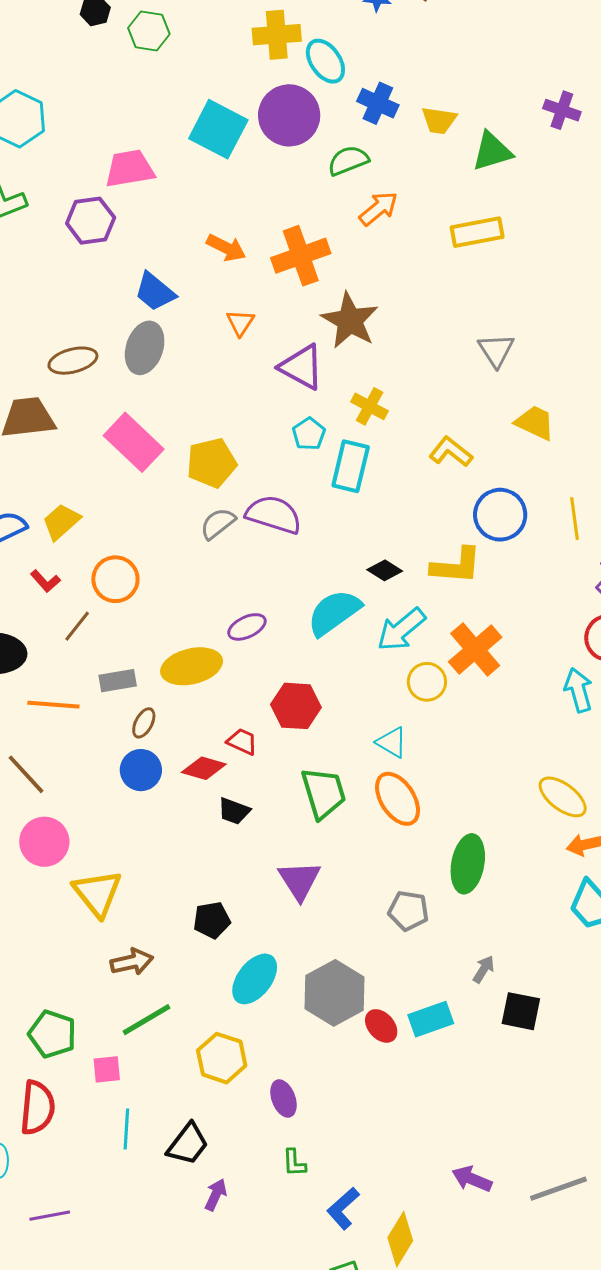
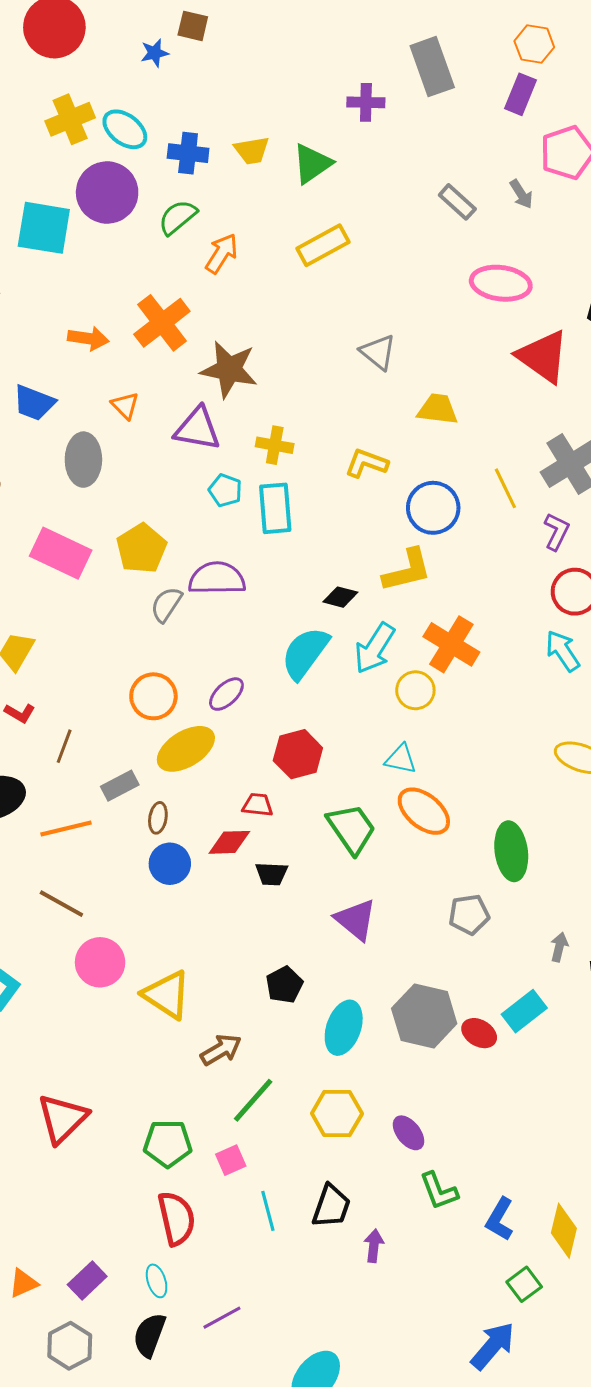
gray ellipse: (145, 348) -> (83, 460), moved
orange circle: (115, 579) -> (153, 696), moved
green L-shape: (294, 1163) -> (439, 1191), size x1.4

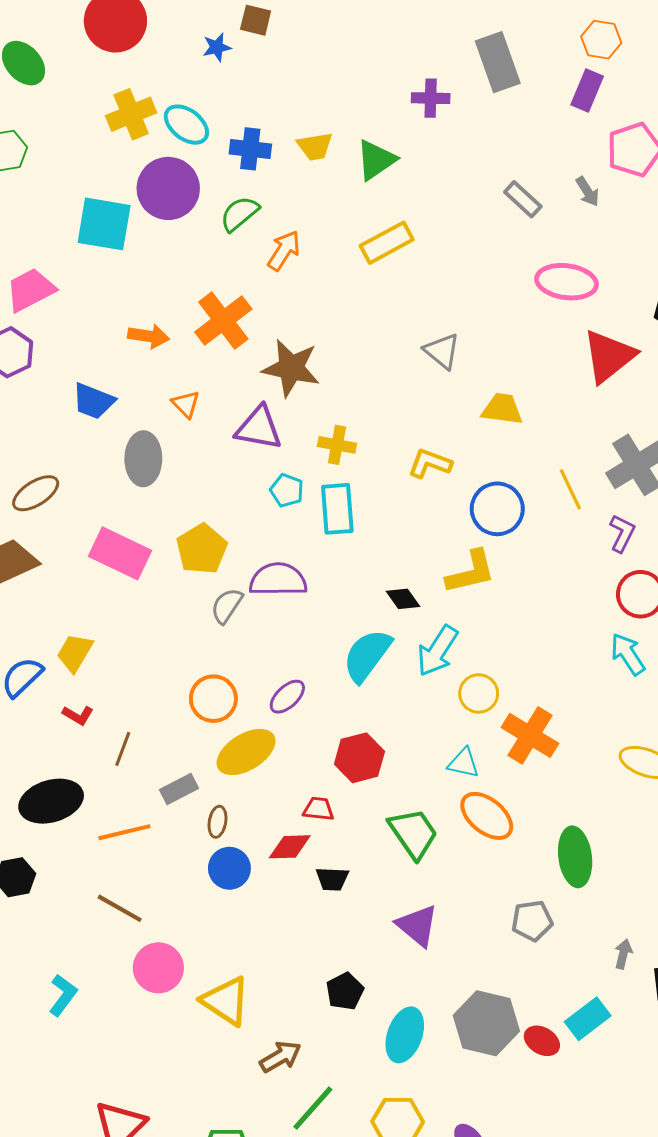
red triangle: (543, 357) -> (609, 356), turned 46
black diamond: (340, 597) -> (403, 599), turned 40
orange cross: (451, 644) -> (530, 735), moved

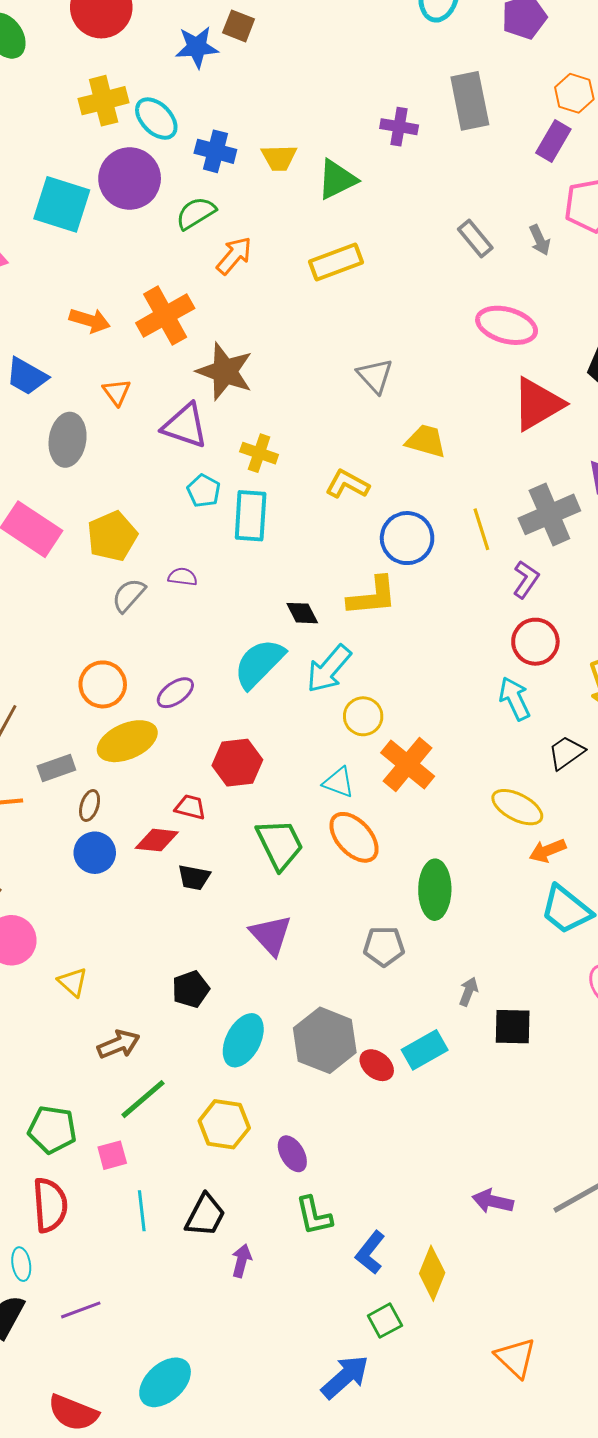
blue star: (217, 47) -> (197, 47), size x1.5
purple semicircle: (278, 580) -> (183, 577), size x0.5
yellow triangle: (226, 1001) -> (73, 982), size x0.6

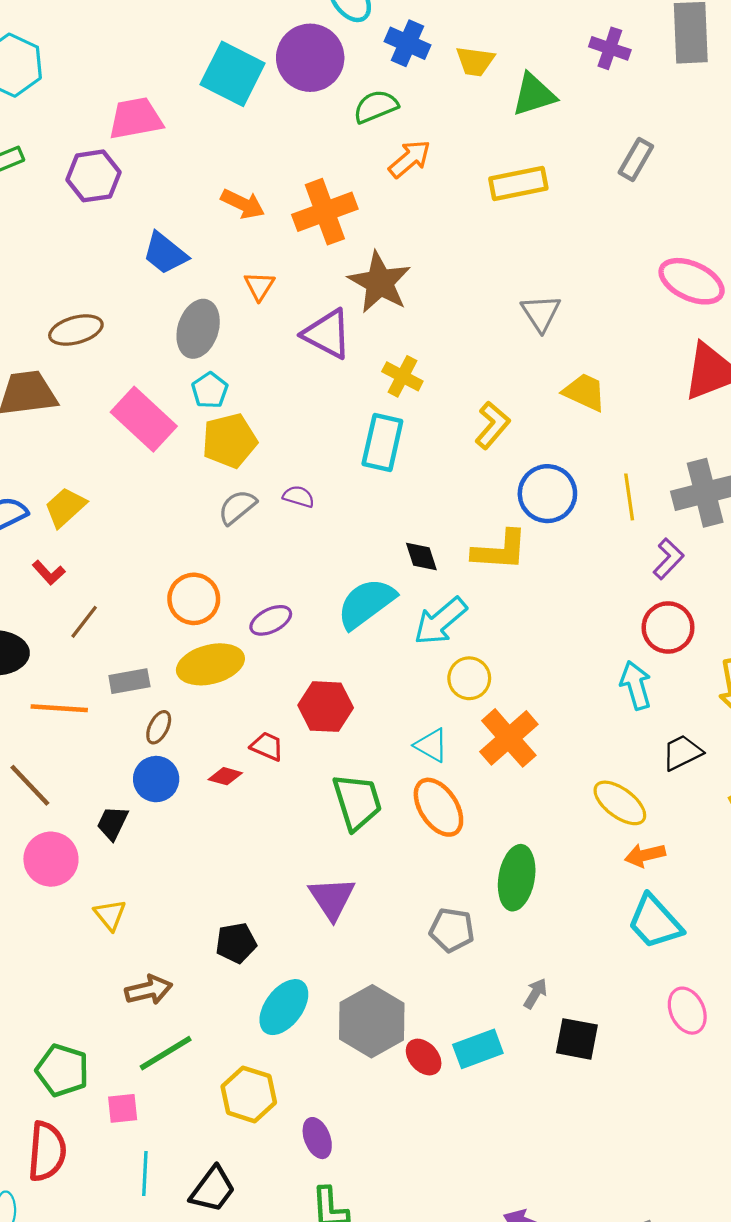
gray rectangle: (475, 239) -> (636, 159), moved, turned 60
yellow L-shape: (347, 484) -> (492, 425), turned 93
cyan pentagon: (204, 491) -> (210, 390), moved
red diamond: (157, 840) -> (225, 776), size x0.7
black trapezoid: (194, 877) -> (112, 823), moved, turned 96

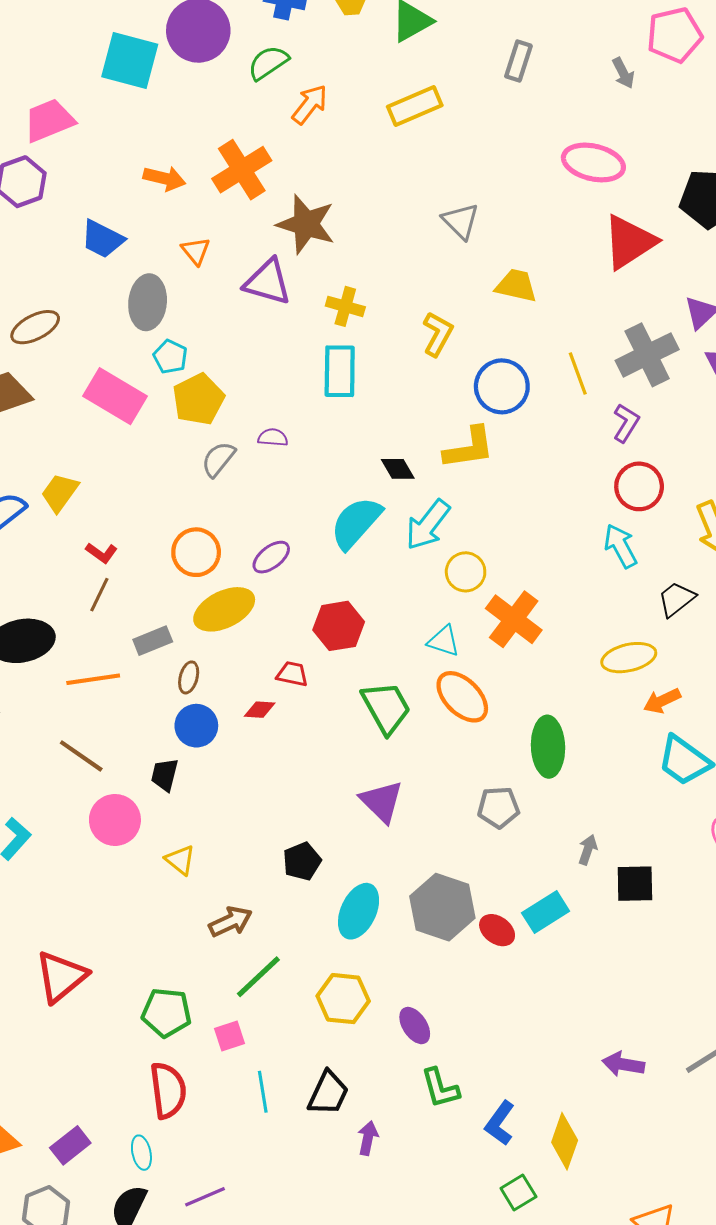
red L-shape: (49, 573) -> (102, 553), moved
yellow ellipse: (620, 803) -> (629, 658), turned -38

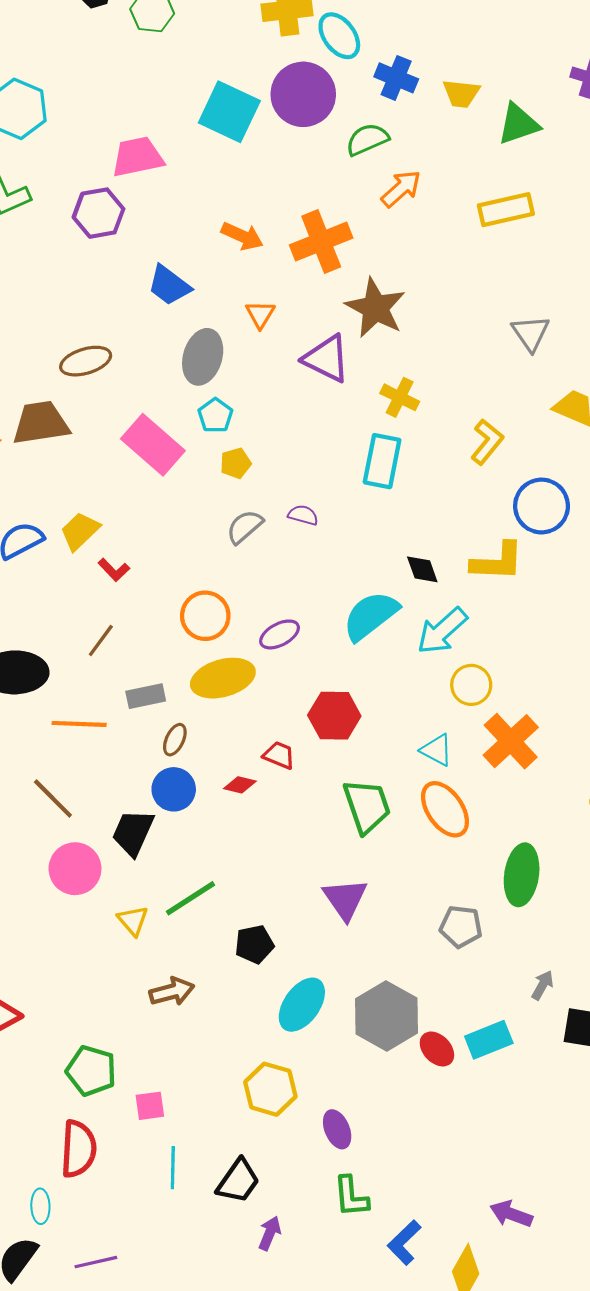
yellow pentagon: (198, 399) -> (236, 463), size x0.6
red L-shape: (102, 553) -> (114, 570), moved
black trapezoid: (165, 775) -> (133, 833), size x1.4
green line: (258, 977) -> (190, 898), moved
purple arrow: (623, 1064) -> (511, 1214), moved

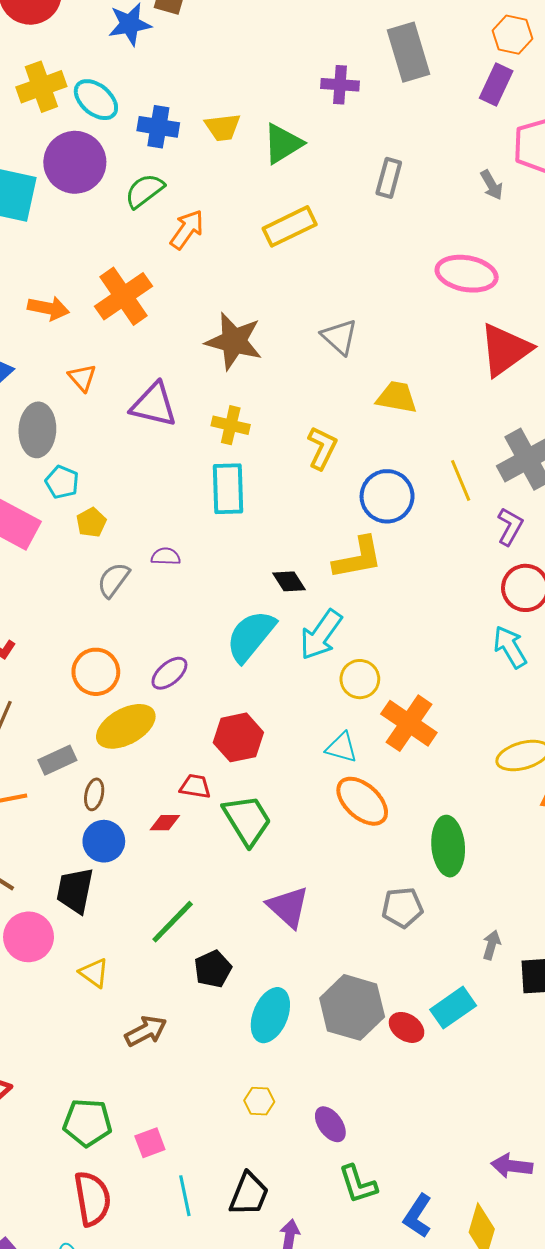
brown star: (375, 308) -> (234, 341), moved
green trapezoid: (367, 806) -> (247, 820), moved
green line: (190, 898) -> (173, 922), moved
yellow hexagon: (270, 1089) -> (259, 1101), size x0.6

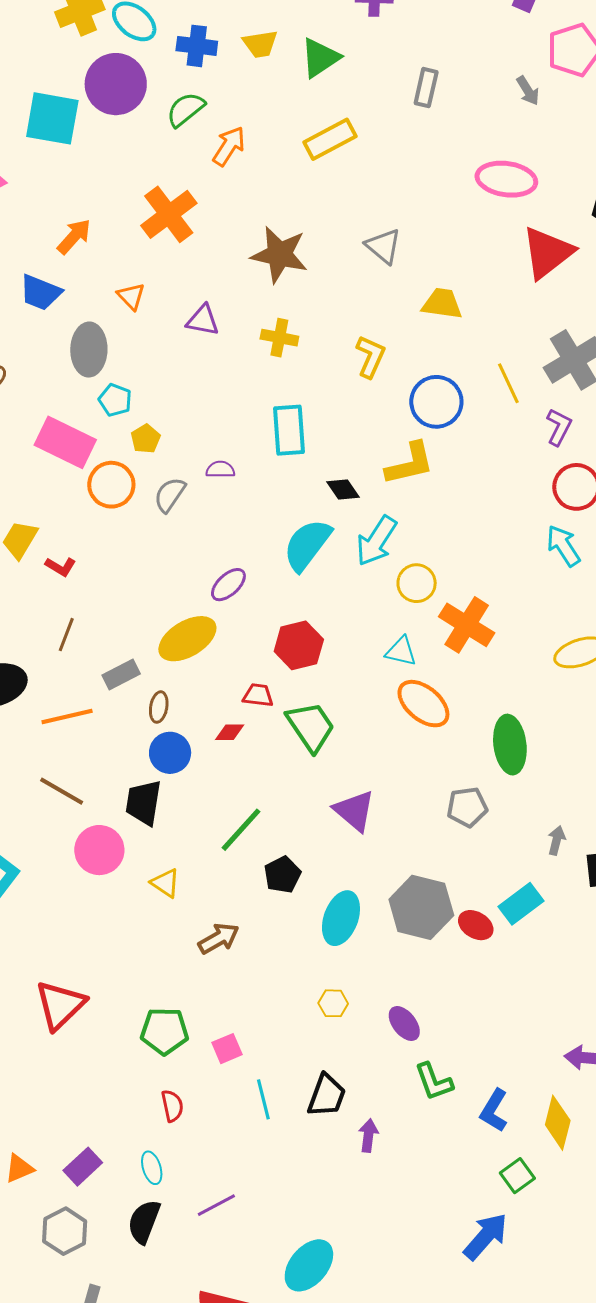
orange arrow: (48, 308) -> (74, 236), moved, turned -57
purple triangle: (154, 405) -> (203, 320), size x0.7
cyan rectangle: (228, 489) -> (289, 430), moved
orange circle: (96, 672) -> (111, 485), moved
red semicircle: (92, 1199) -> (172, 1106), size x0.6

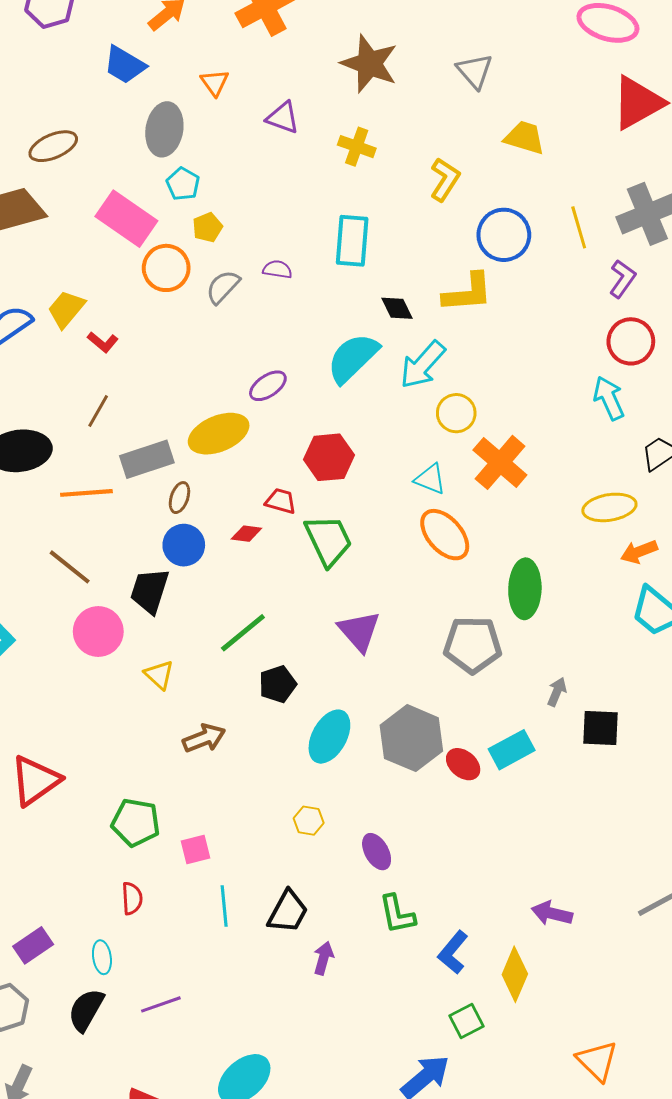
gray rectangle: (121, 674) -> (147, 459), size x1.4
gray pentagon: (467, 807) -> (473, 645), size x1.4

